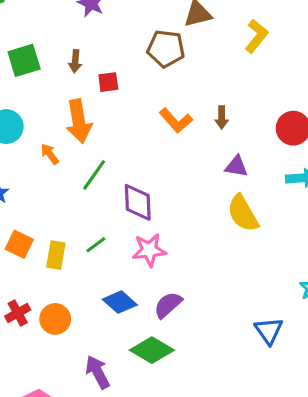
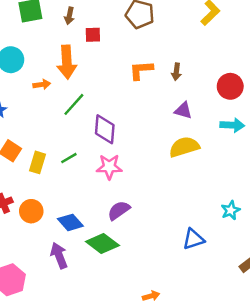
orange L-shape: (176, 121) -> (141, 70), turned 120
orange arrow: (50, 154) -> (42, 85), turned 112
yellow semicircle: (243, 213) -> (184, 147), turned 96
blue diamond: (120, 302) -> (70, 222), moved
blue triangle: (269, 331) -> (194, 239), turned 40

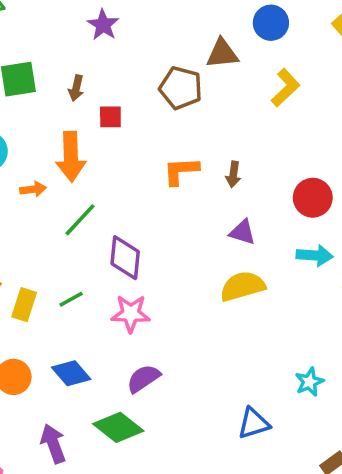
blue diamond: (70, 222) -> (71, 373), moved

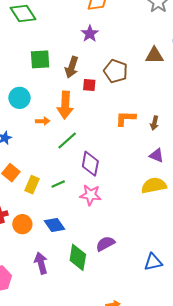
brown arrow: (76, 88) -> (72, 67), size x1.5
brown pentagon: (181, 88) -> (116, 71), moved
purple semicircle: (143, 379) -> (105, 244), moved
green diamond: (118, 427) -> (78, 257), turned 56

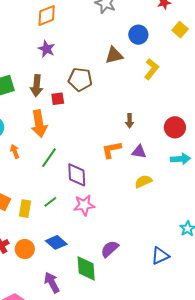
orange L-shape: (126, 118) -> (111, 150), moved
orange arrow: (43, 121) -> (15, 151), moved, turned -96
yellow semicircle: (154, 185) -> (143, 181), size x0.7

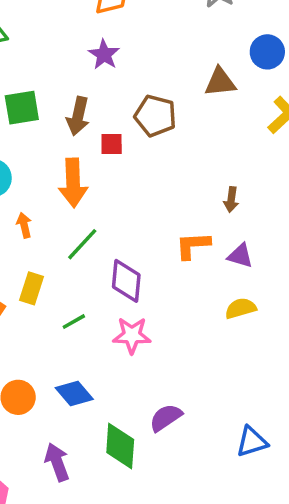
yellow rectangle: (25, 209) -> (32, 288), moved

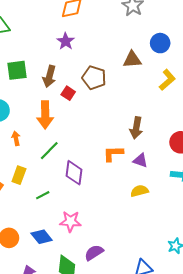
red square: (112, 144) -> (68, 93), turned 32
brown arrow: (231, 200) -> (136, 128), size x1.5
pink star: (132, 335) -> (70, 221), moved

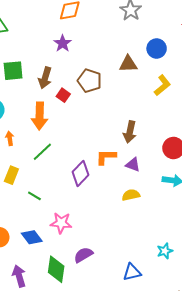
purple diamond: (74, 173) -> (81, 173), moved, turned 35
green line: (43, 195) -> (34, 196), turned 56

